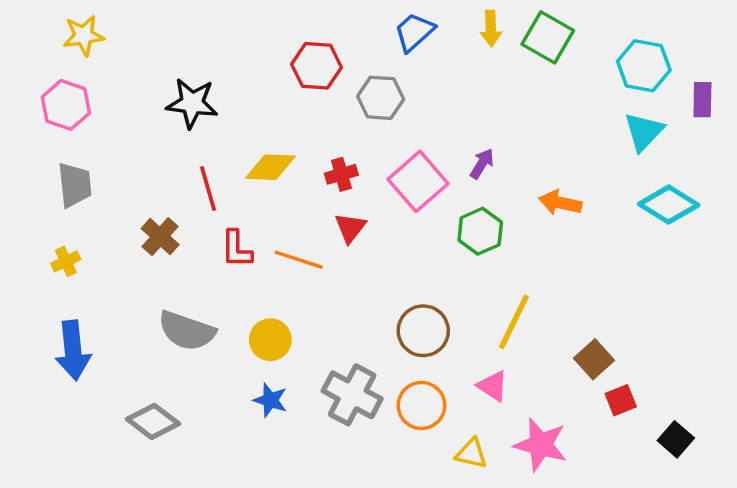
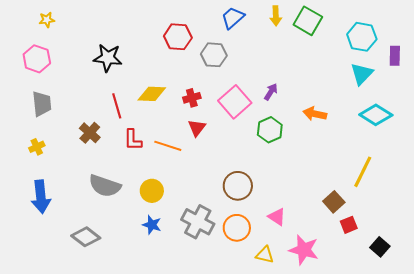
yellow star: (84, 36) -> (47, 20), size x0.7
yellow line: (514, 322) -> (363, 172), moved

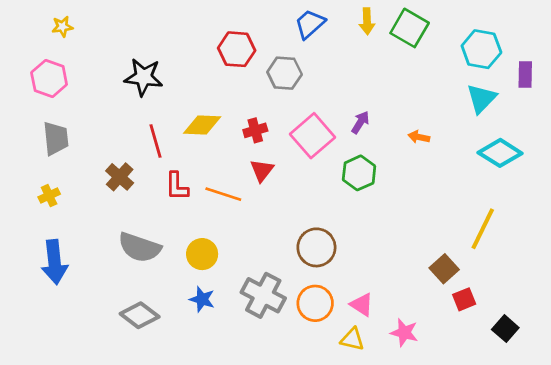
orange arrow: (315, 114) -> (419, 137), moved, size x0.7
pink triangle: (277, 217) -> (362, 305), moved
gray diamond: (86, 237) -> (140, 315), moved
pink star: (304, 250) -> (404, 333), size x0.7

